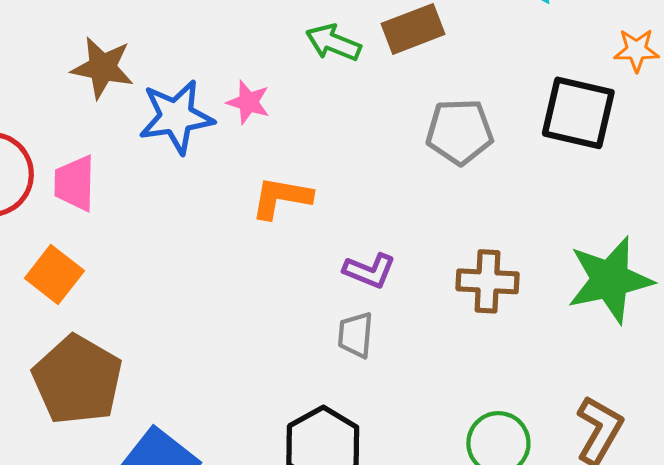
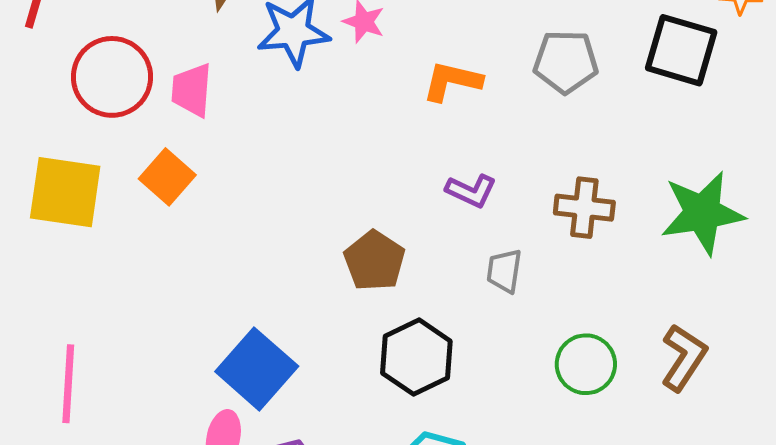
orange L-shape: (281, 198) -> (452, 81), moved
gray trapezoid: (355, 335) -> (504, 271), moved
brown pentagon: (77, 380) -> (375, 261), moved, size x0.7

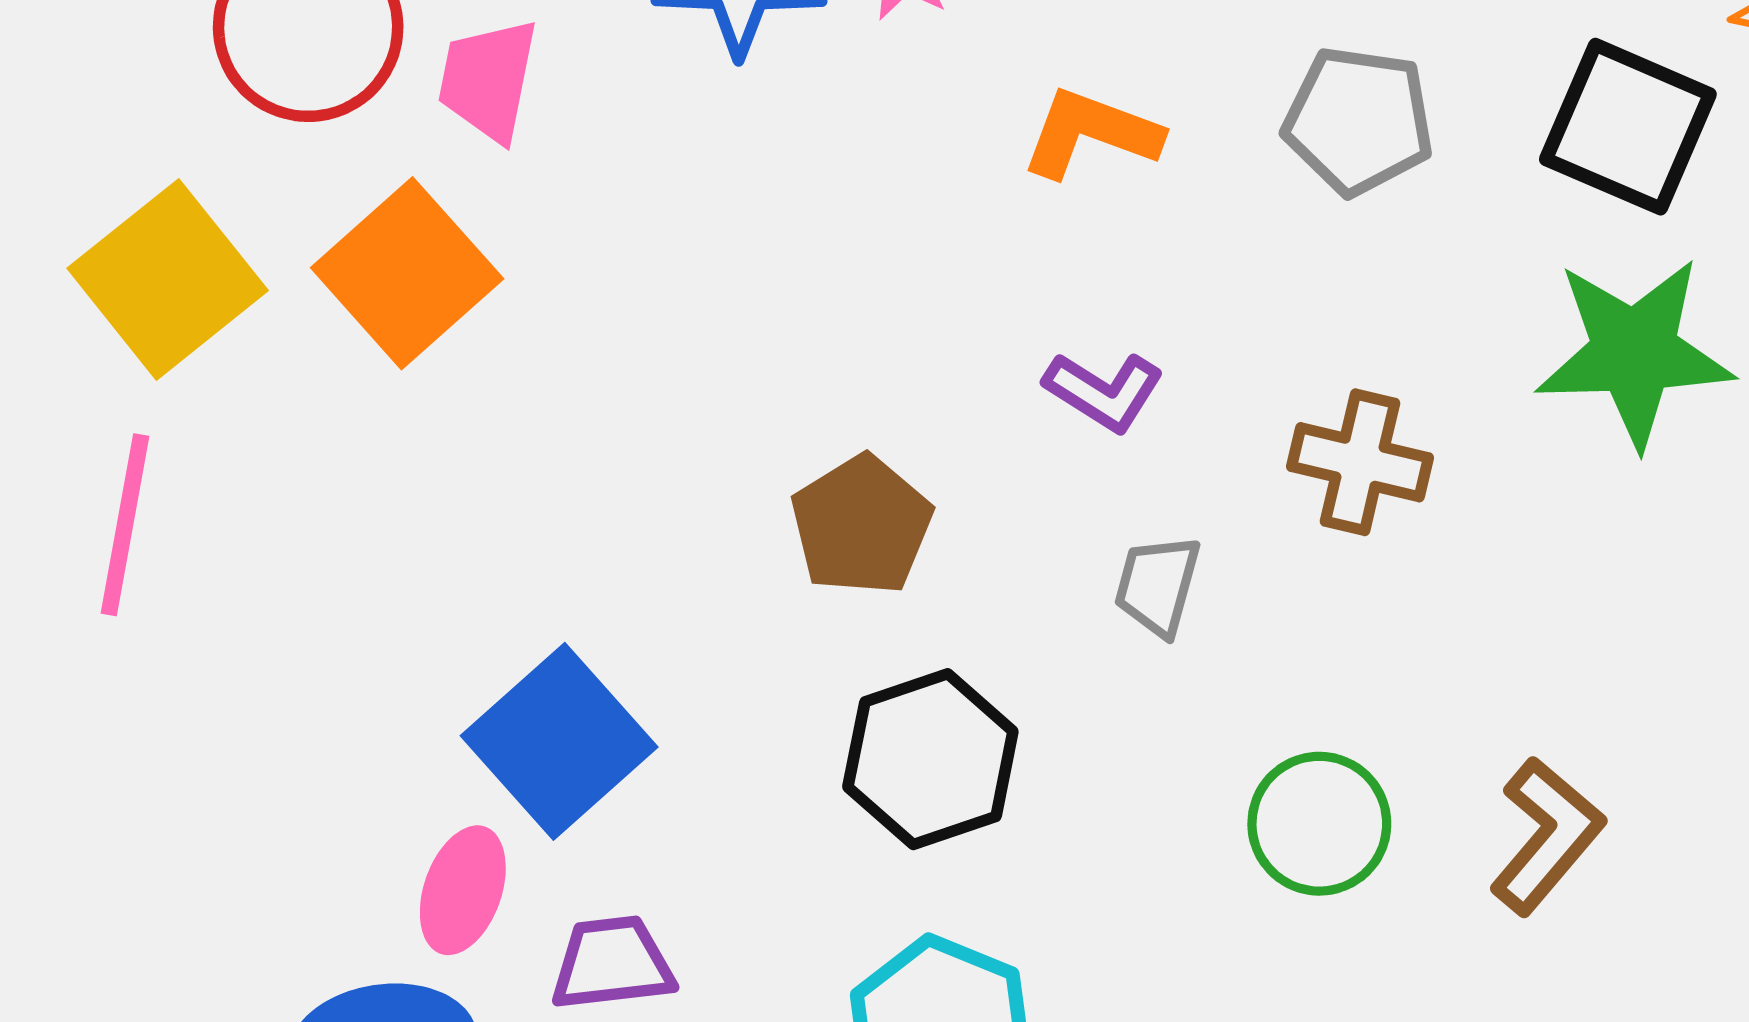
orange square: (167, 177) -> (407, 273), size x1.4
yellow square: (65, 192) -> (168, 279), turned 36
green star: (702, 213) -> (1634, 352), moved
pink line: (68, 384) -> (125, 525), moved

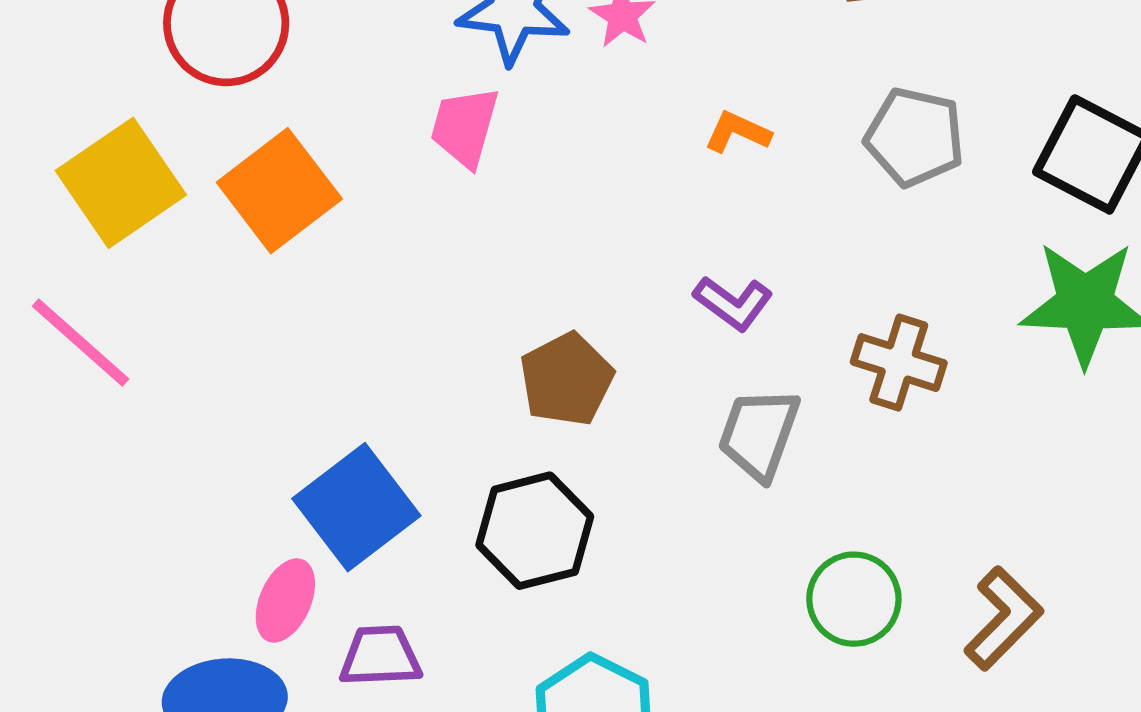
pink trapezoid: (488, 80) -> (465, 127), moved
orange L-shape: (1091, 133) -> (738, 132), size x0.7
pink line: (125, 525) -> (81, 343), turned -63
gray trapezoid: (1157, 585) -> (759, 434), size x1.4
black hexagon: (930, 759) -> (535, 531), moved

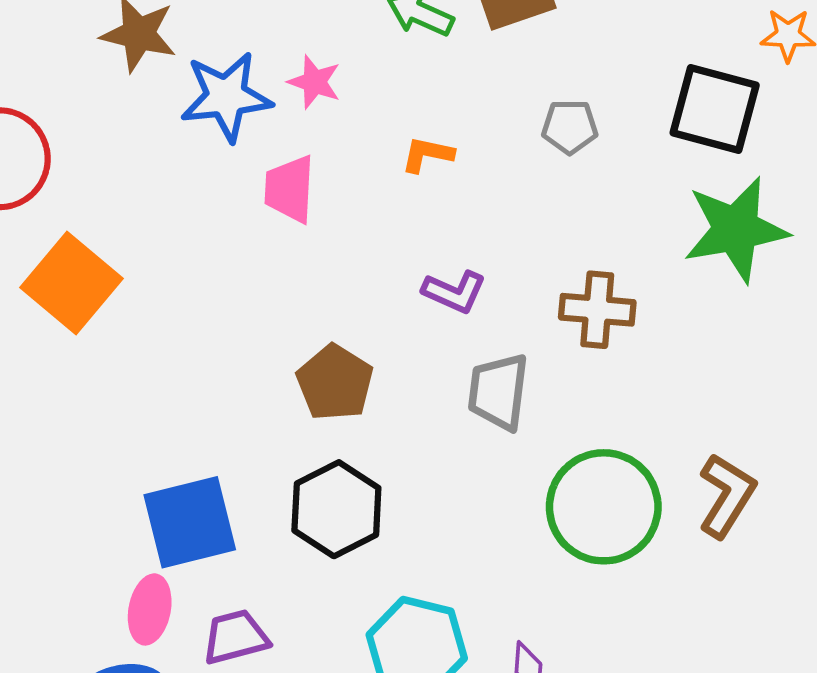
pink trapezoid: (465, 127) -> (290, 189), moved
gray pentagon: (915, 137) -> (570, 127), size x0.7
blue square: (356, 507) -> (190, 522), turned 36
green circle: (854, 599) -> (604, 507), size x1.5

